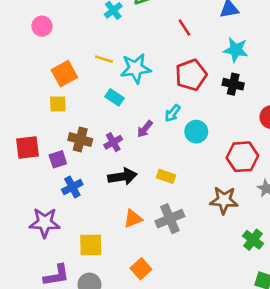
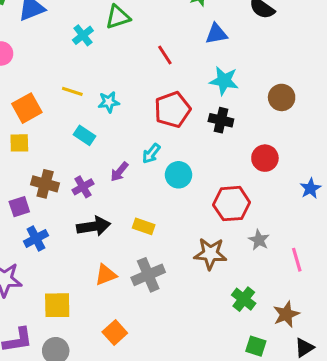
cyan star: (136, 68) -> (109, 102), size x0.6

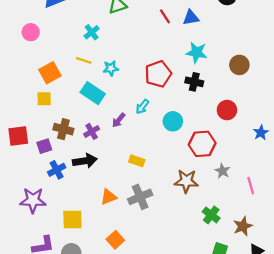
cyan cross: (83, 35) -> (92, 32), moved
red line: (165, 55) -> (165, 16), moved
cyan rectangle: (84, 135) -> (93, 93), size x1.5
cyan circle: (178, 175) -> (173, 121), moved
black arrow: (94, 226) -> (85, 161), moved

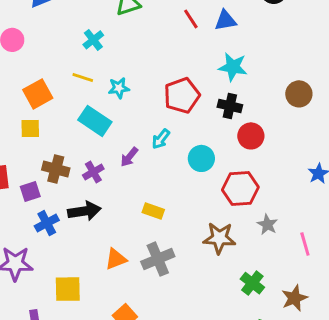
brown circle: (239, 65) -> (299, 94), moved
red circle: (227, 110) -> (251, 136), moved

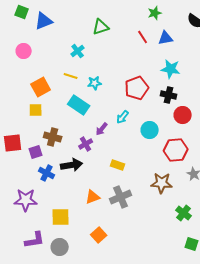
purple cross: (93, 172) -> (86, 144), moved
blue cross: (47, 223) -> (47, 173), turned -35

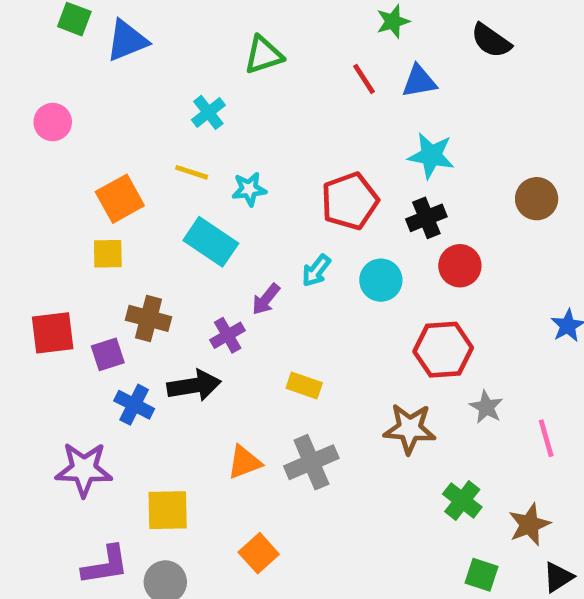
pink circle: (24, 51) -> (53, 122), moved
black cross: (169, 95) -> (426, 218), turned -35
cyan circle: (150, 130) -> (381, 280), moved

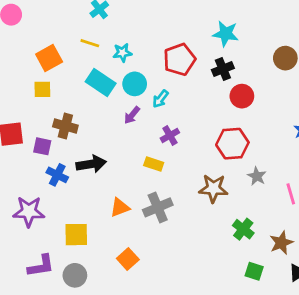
cyan circle: (381, 280) -> (135, 84), moved
purple cross: (228, 335) -> (170, 135), moved
purple square: (108, 354) -> (42, 146), turned 30

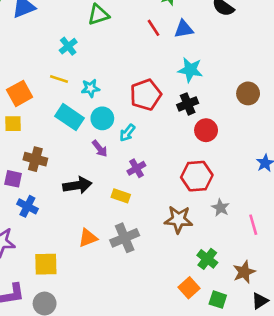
purple arrow: (132, 115) -> (100, 149), turned -78
black arrow: (91, 164) -> (77, 185), moved
orange square: (128, 259) -> (189, 288), moved

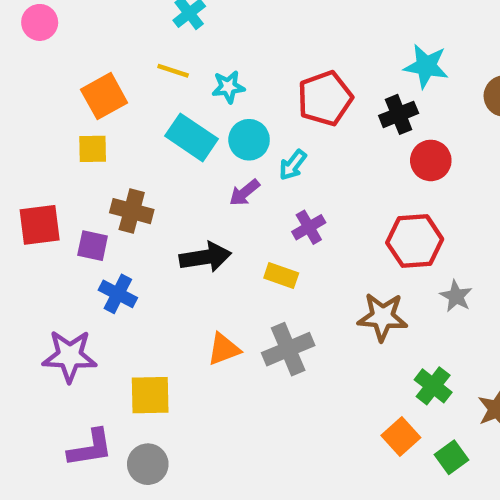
cyan star: (190, 70) -> (426, 66), moved
purple arrow: (100, 149) -> (244, 193), turned 90
green square: (218, 300) -> (451, 457), turned 36

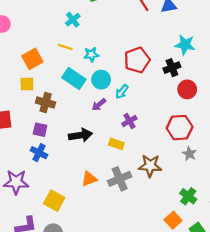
brown cross: (132, 211) -> (46, 102), moved
purple square: (93, 246) -> (40, 130), moved
gray star: (456, 296) -> (189, 154), moved
brown star: (382, 317) -> (150, 166), moved
yellow square: (150, 395) -> (54, 201), turned 30

